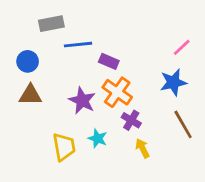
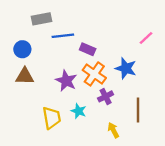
blue star: (173, 82) -> (126, 68), moved, turned 30
purple cross: (131, 120) -> (106, 96), turned 32
brown line: (183, 124) -> (138, 110), moved, turned 30
yellow arrow: (142, 148) -> (113, 130), moved

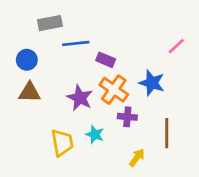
purple cross: (106, 96) -> (127, 117), turned 32
yellow arrow: (113, 130) -> (137, 158), turned 64

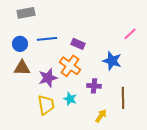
gray rectangle: (50, 23) -> (26, 13), moved
blue line: (76, 43) -> (47, 39), moved
orange cross: (114, 90) -> (70, 66), moved
purple star: (80, 98) -> (48, 78), moved, turned 30

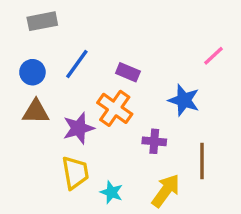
blue line: (47, 39) -> (77, 64), turned -48
cyan star: (70, 99) -> (111, 192), moved
yellow arrow: (101, 116) -> (166, 191), size x1.5

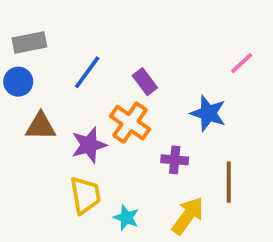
gray rectangle: (42, 21) -> (29, 43), moved
blue circle: (32, 72) -> (18, 82), moved
purple rectangle: (128, 72) -> (145, 82), turned 30

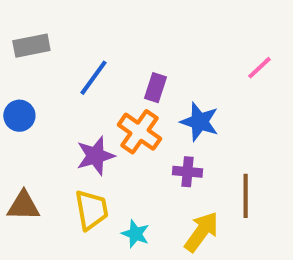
blue circle: (18, 82) -> (19, 116), moved
purple rectangle: (145, 82) -> (156, 88), turned 55
blue star: (208, 113) -> (200, 122), moved
brown triangle: (41, 126) -> (23, 206), moved

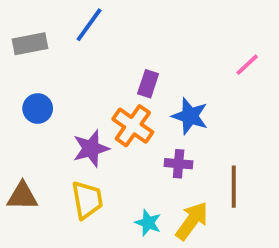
blue line: (93, 78) -> (89, 25), moved
blue circle: (19, 116) -> (38, 109), moved
cyan star: (135, 234) -> (148, 223), moved

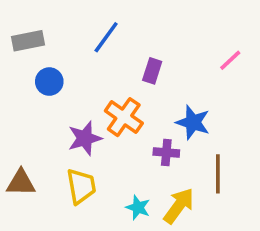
blue line: (89, 25) -> (106, 37), moved
purple rectangle: (148, 84) -> (152, 71), moved
blue circle: (38, 109) -> (49, 82), moved
blue star: (190, 116) -> (193, 122), moved

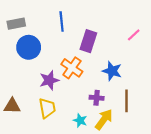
blue line: (106, 37) -> (62, 22), turned -42
purple rectangle: (152, 71) -> (88, 41), size x1.5
blue circle: (49, 82) -> (29, 47), size x1.5
purple cross: (166, 153) -> (97, 98), moved

